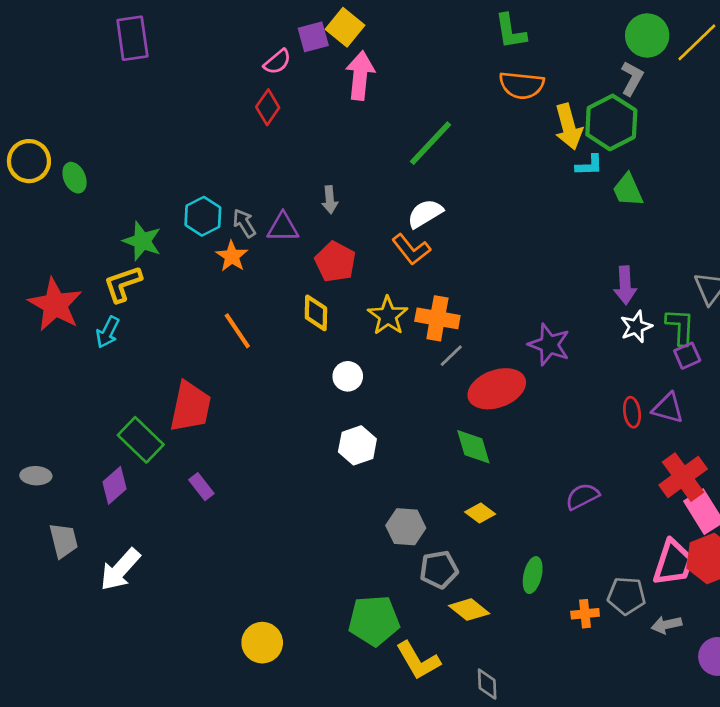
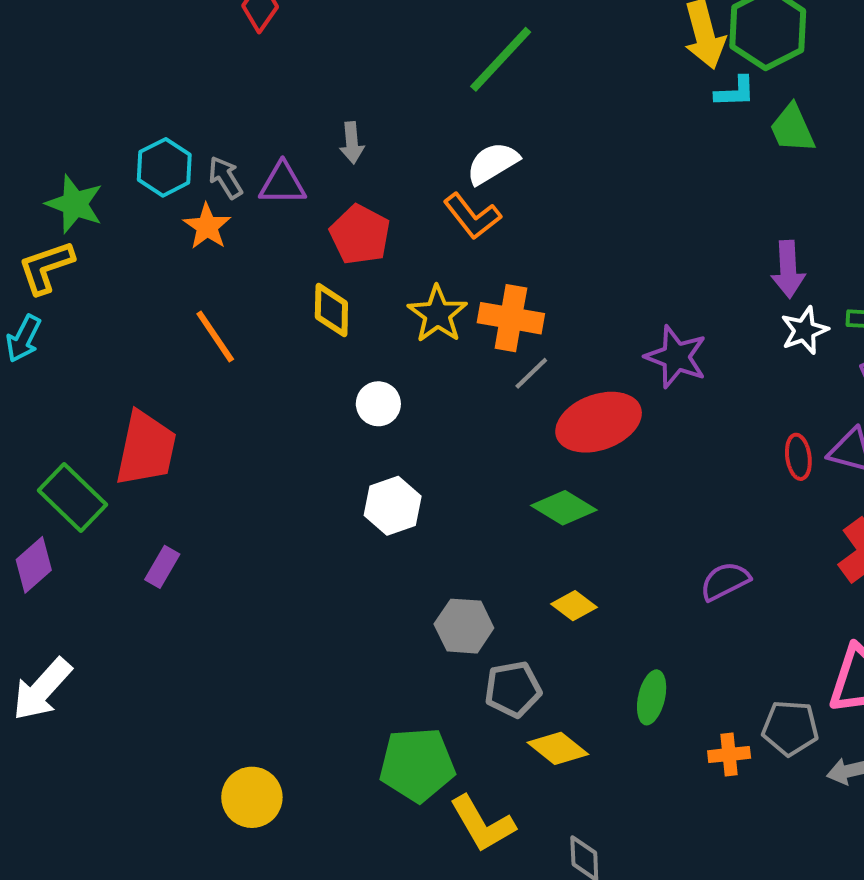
green diamond: (473, 447) -> (564, 508), turned -42
purple rectangle: (201, 487) -> (162, 567), turned 68

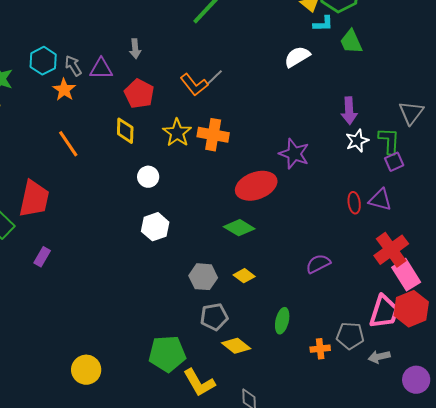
white semicircle: (493, 163) -> (297, 57), moved
gray line: (531, 373) -> (214, 78), moved
gray hexagon: (464, 626) -> (203, 277), moved

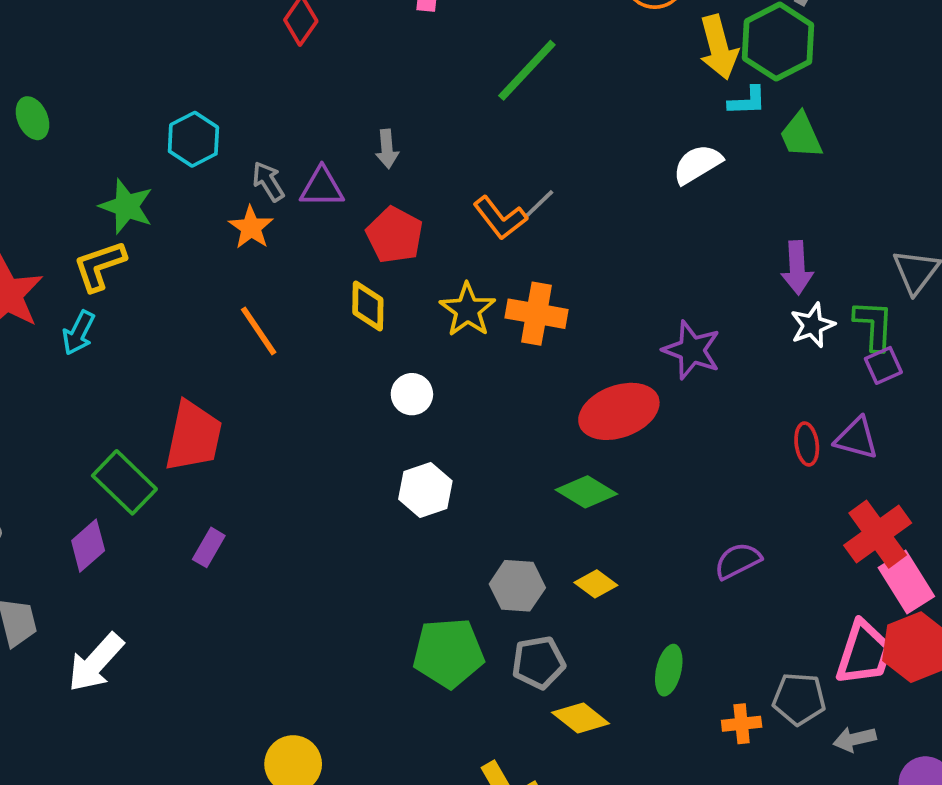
cyan hexagon: (43, 61) -> (193, 139), moved
green pentagon: (167, 354) -> (448, 653), moved

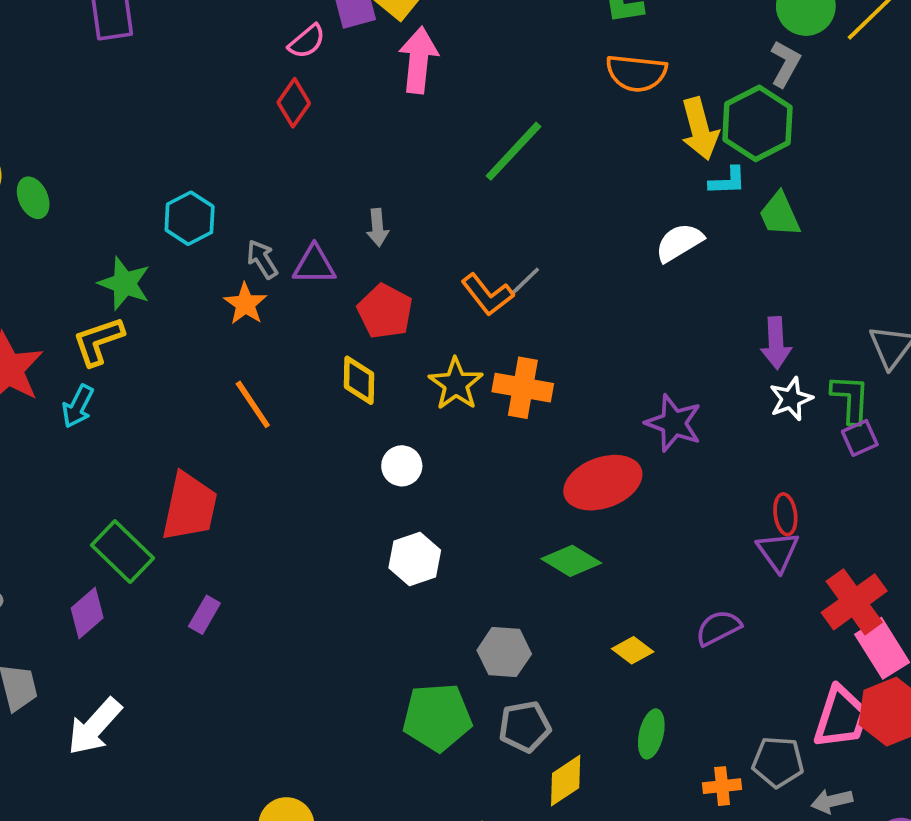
purple triangle: (857, 438) -> (778, 552), moved, turned 39
yellow diamond: (596, 584) -> (633, 650), moved
yellow diamond: (581, 718) -> (566, 781), turned -72

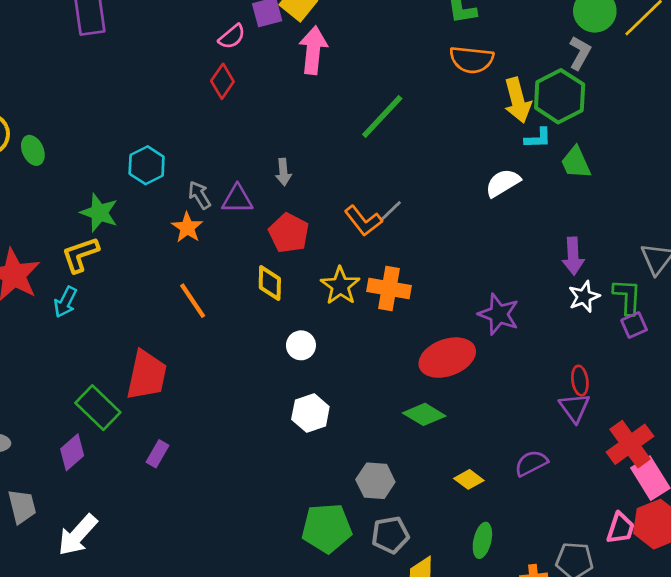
pink trapezoid: (841, 717) -> (621, 528), size x0.7

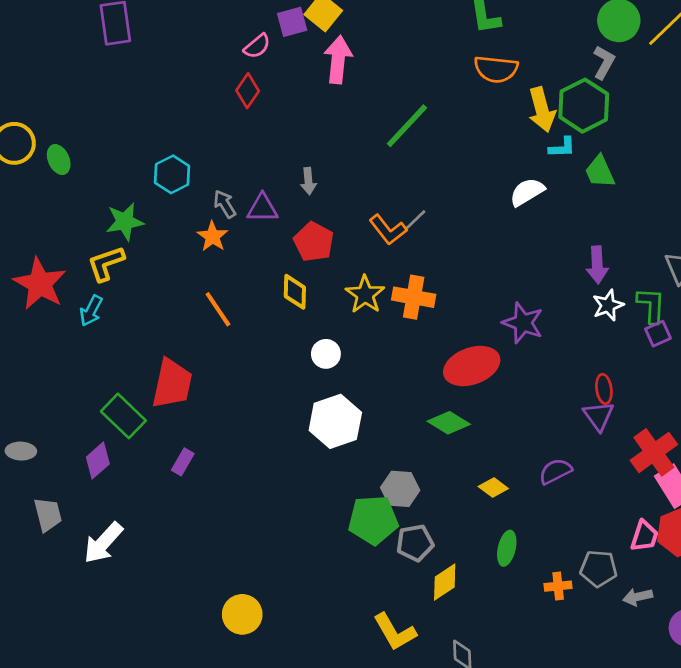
green star: (99, 213) -> (125, 222), turned -30
white hexagon: (310, 413) -> (335, 421), size x1.4
green pentagon: (327, 528) -> (373, 520), moved

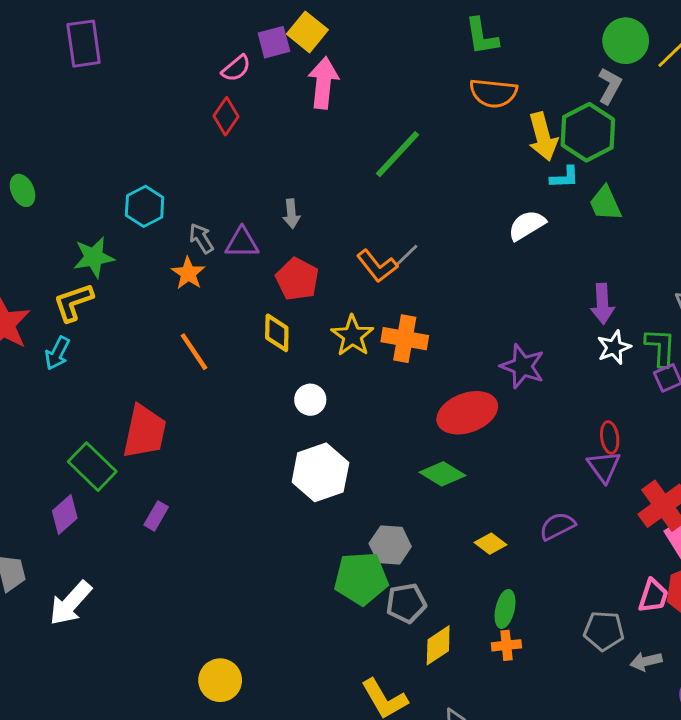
orange cross: (558, 586) -> (506, 645), moved

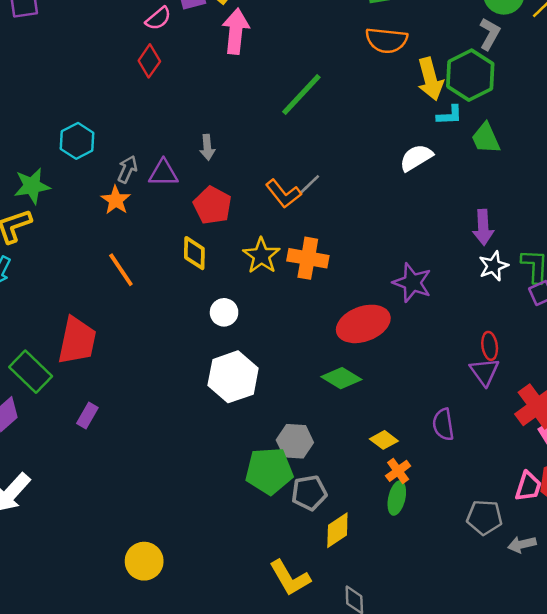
gray arrow: (201, 238) -> (127, 169), turned 56
purple semicircle: (557, 526) -> (443, 424), turned -72
orange cross: (506, 645) -> (398, 471), moved, turned -30

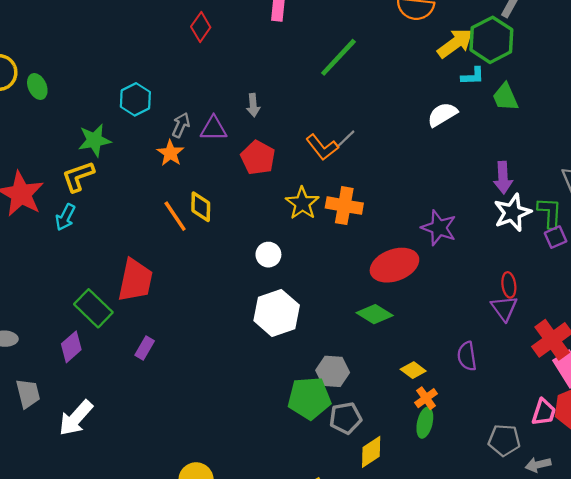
yellow arrow: (430, 79) -> (455, 43), turned -111
yellow diamond: (194, 253) -> (201, 207), moved
white star: (493, 266) -> (512, 213), size x1.4

